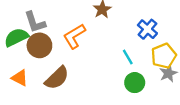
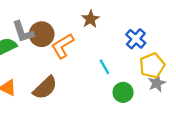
brown circle: (39, 45) -> (42, 34), moved
cyan line: (128, 57) -> (104, 67), moved

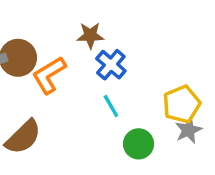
brown star: (90, 19) -> (90, 35), turned 30
blue cross: (136, 39) -> (111, 65), moved

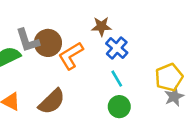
green circle: (139, 144) -> (119, 107), moved

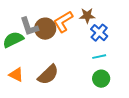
orange L-shape: (71, 56) -> (63, 22), moved
cyan line: (117, 79) -> (99, 57), turned -72

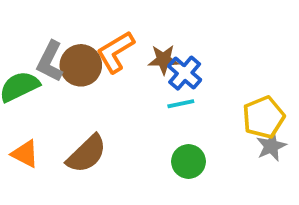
brown star: (87, 16) -> (163, 60), moved
gray L-shape: (29, 27) -> (50, 62), turned 45
cyan line: (99, 57) -> (181, 104), moved

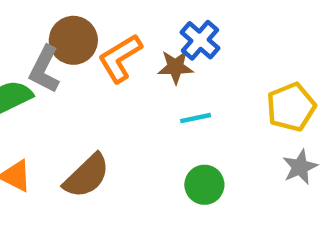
brown circle: (81, 65) -> (73, 40), moved
blue cross: (185, 73) -> (200, 40), moved
yellow pentagon: (263, 117) -> (291, 107), moved

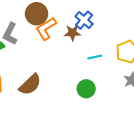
brown circle: (73, 40) -> (37, 14), moved
cyan line: (196, 118) -> (95, 57), moved

